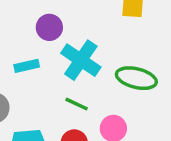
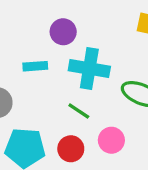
cyan cross: (81, 60) -> (89, 68), turned -33

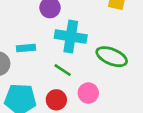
cyan rectangle: (35, 66) -> (26, 48), moved

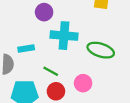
green line: (63, 70) -> (51, 71), moved

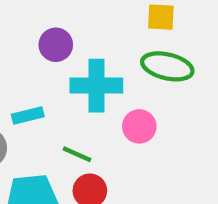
green ellipse: (101, 50) -> (167, 66), moved
pink circle: (83, 83) -> (139, 126), moved

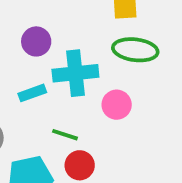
cyan rectangle: (28, 115) -> (32, 93), moved

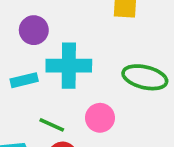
green ellipse: (135, 50) -> (145, 77), moved
pink circle: (117, 105) -> (100, 118), moved

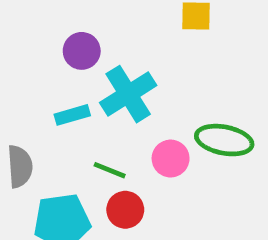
cyan cross: (69, 66) -> (128, 94), turned -30
green ellipse: (145, 77) -> (224, 140), moved

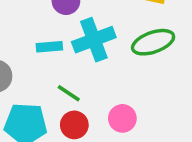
green ellipse: (224, 140) -> (153, 42), moved, turned -42
pink circle: (171, 159) -> (122, 118), moved

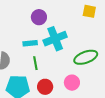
green ellipse: (153, 42) -> (86, 57), moved
green line: (69, 93) -> (35, 63), moved, turned 48

